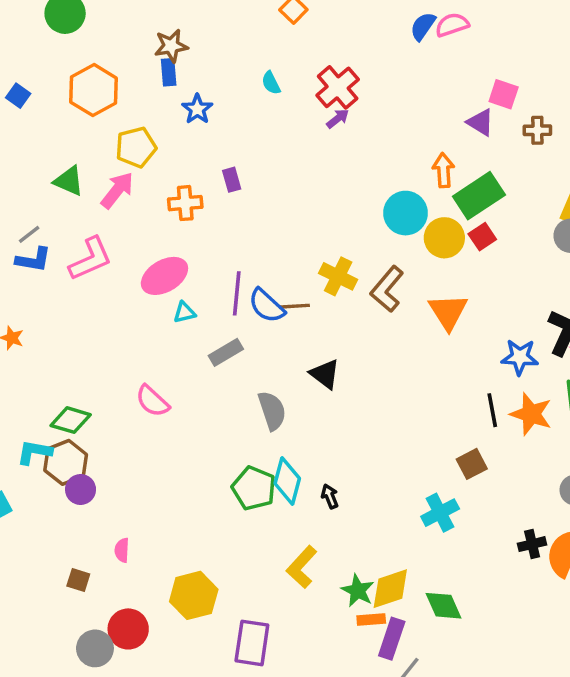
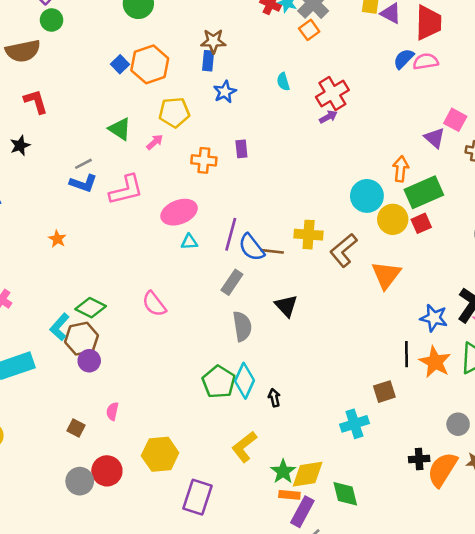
blue square: (18, 96) -> (120, 64), moved
pink arrow: (117, 190) -> (155, 142), size x0.6
yellow cross: (338, 276) -> (309, 235), turned -32
gray rectangle: (226, 352) -> (232, 282), moved, turned -35
cyan L-shape: (34, 452) -> (60, 327), turned -68

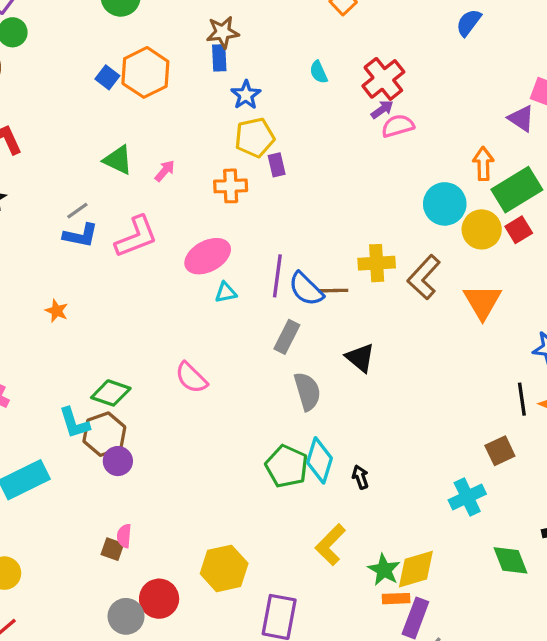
pink semicircle: (426, 61) -> (398, 126), moved
yellow pentagon: (174, 112) -> (255, 137), moved
cyan L-shape: (60, 327) -> (74, 423), turned -52
pink semicircle: (112, 411) -> (124, 536), moved
green diamond: (345, 494) -> (511, 560), moved

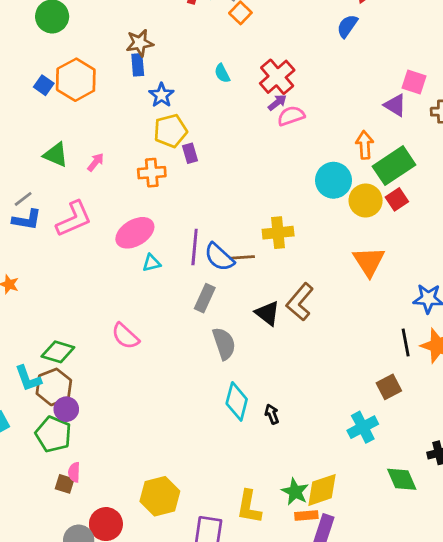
brown L-shape: (424, 277) -> (300, 302), moved
green pentagon: (287, 466) -> (53, 434), moved
yellow L-shape: (330, 545) -> (249, 507), moved, turned -32

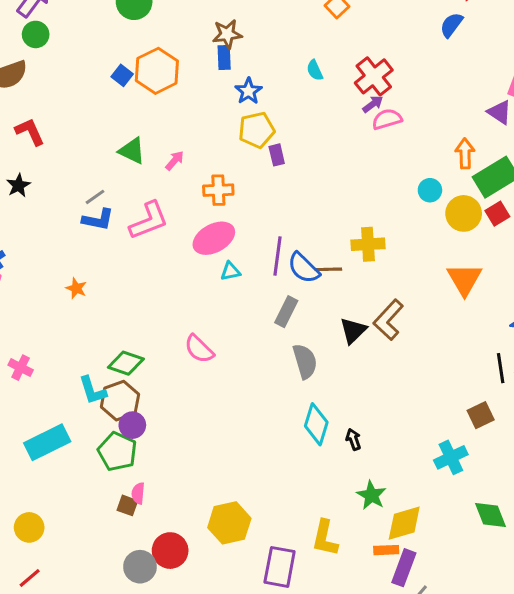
orange cross: (152, 173) -> (218, 190), moved
cyan circle: (333, 180) -> (430, 190), size x0.6
black triangle: (267, 313) -> (353, 331), turned 36
green star: (295, 492) -> (371, 495), moved

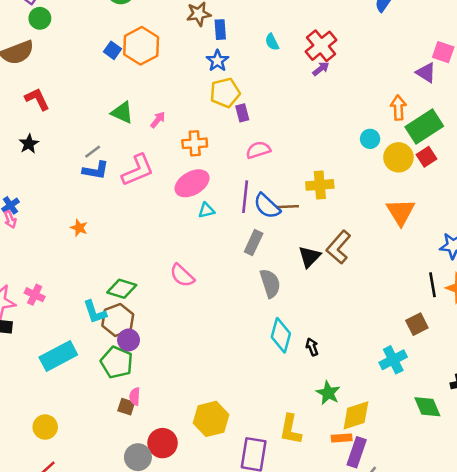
blue rectangle: (224, 57) -> (220, 30), moved
pink semicircle: (387, 119) -> (258, 150), moved

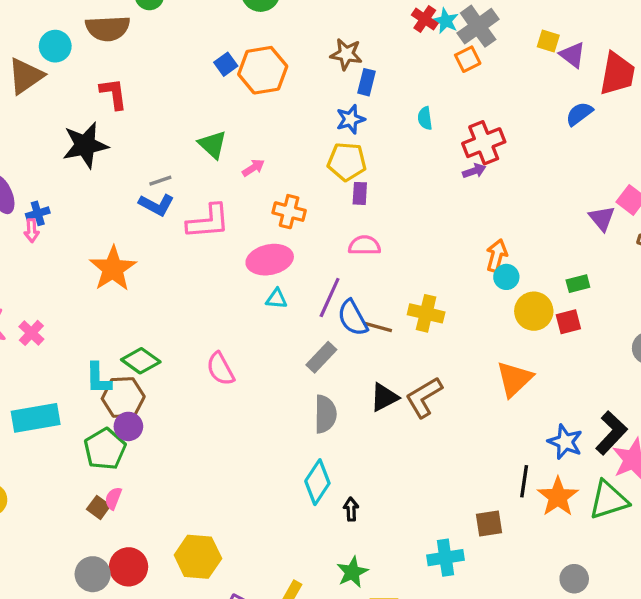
orange arrow: (398, 108) -> (497, 256), moved
green rectangle: (424, 127) -> (578, 284), size x0.5
black star: (29, 144) -> (85, 145), size x1.8
orange star: (79, 228) -> (113, 269), size x2.0

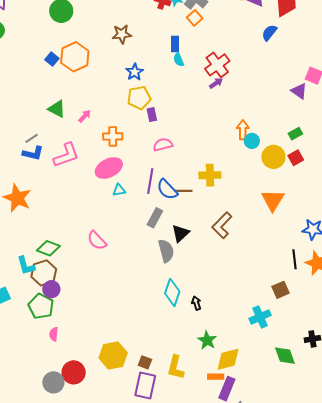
blue rectangle: (366, 82) -> (175, 44), moved
black triangle: (384, 397) -> (181, 233), moved
brown square: (99, 507) -> (145, 362), moved

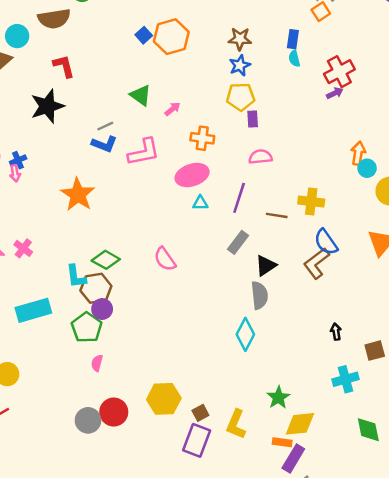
brown star: (122, 34) -> (240, 39), moved
blue semicircle: (167, 189) -> (326, 242), moved
gray semicircle: (166, 251) -> (259, 295), moved
black arrow: (196, 303) -> (336, 332), moved
brown square: (145, 362) -> (200, 413), turned 32

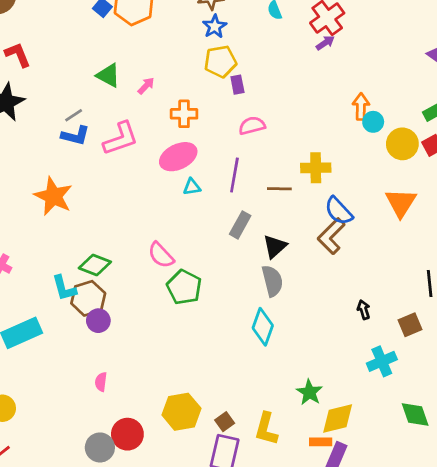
green pentagon: (87, 328) -> (184, 287), moved

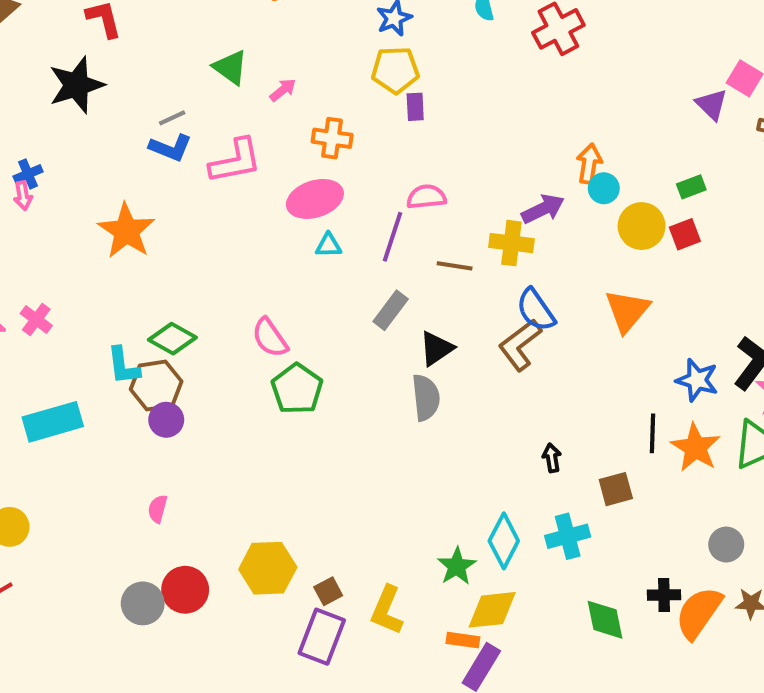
purple arrow: (325, 43) -> (543, 209), moved, size x1.5
pink semicircle: (252, 126) -> (426, 197), moved
cyan diamond: (263, 327) -> (504, 541), moved

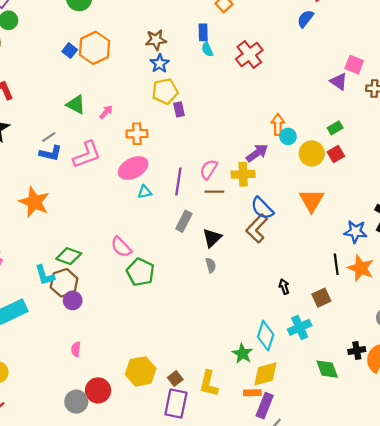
pink semicircle: (426, 197) -> (209, 169), moved, turned -42
gray semicircle: (426, 398) -> (211, 265), size x0.6

